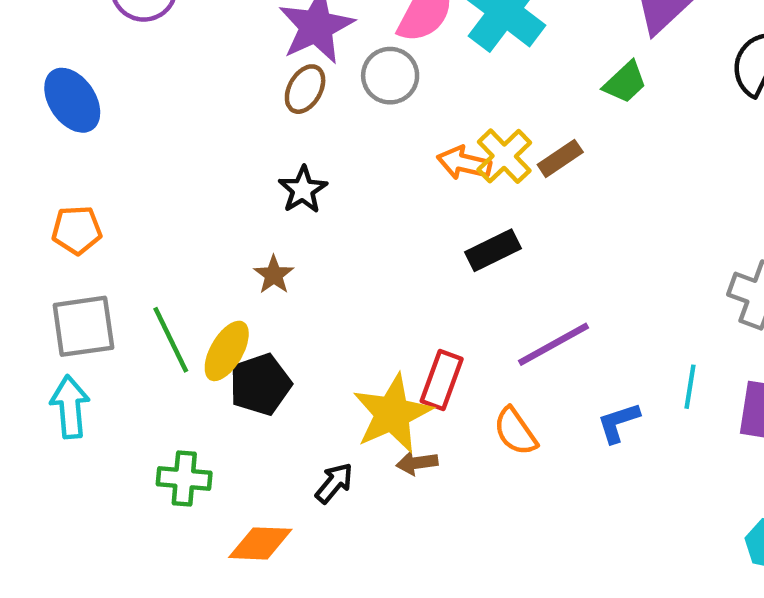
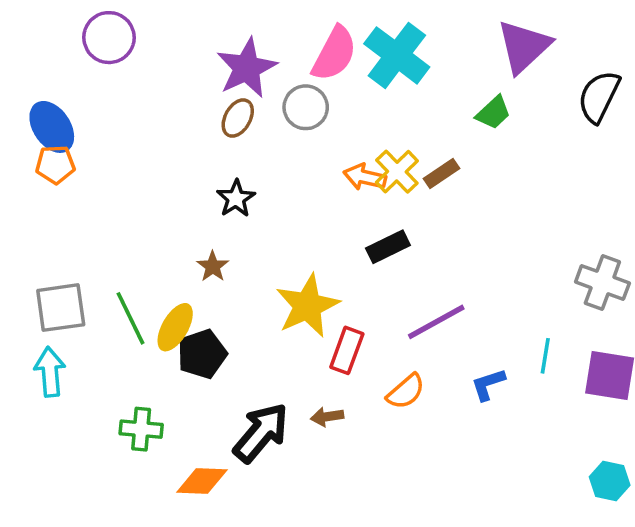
orange pentagon: (77, 230) -> (55, 164), moved
yellow star: (392, 414) -> (307, 306), moved
orange semicircle: (515, 432) -> (406, 392), turned -96
black arrow: (334, 483) -> (261, 433), size x1.8

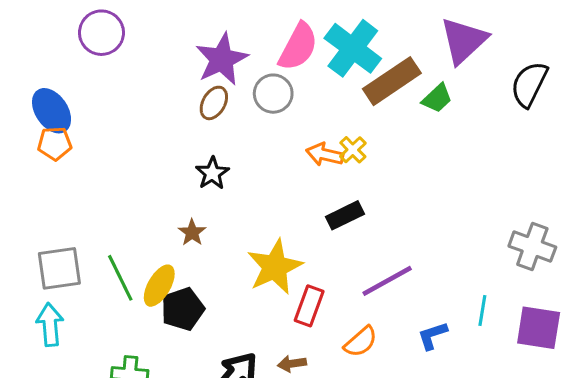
yellow cross: (397, 172) -> (353, 150), size x0.7
brown rectangle: (442, 173) -> (392, 81), moved, size x1.8

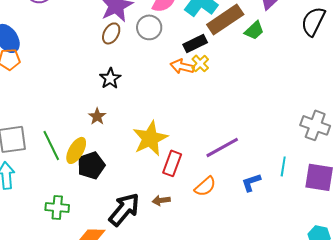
black rectangle: (345, 215) -> (195, 43), moved

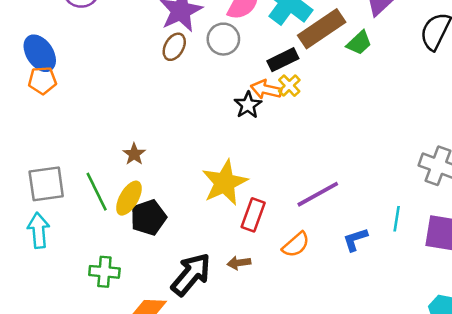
black star: (110, 78) -> (248, 105), moved
brown star: (97, 116) -> (134, 154), moved

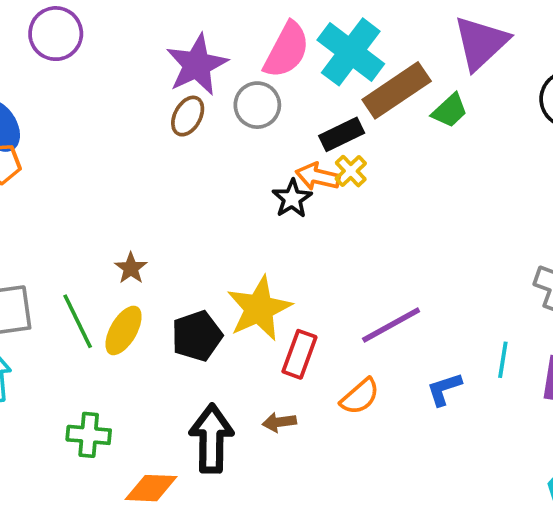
black pentagon: (148, 217) -> (197, 336), moved
black arrow: (191, 274) -> (211, 439), turned -39

